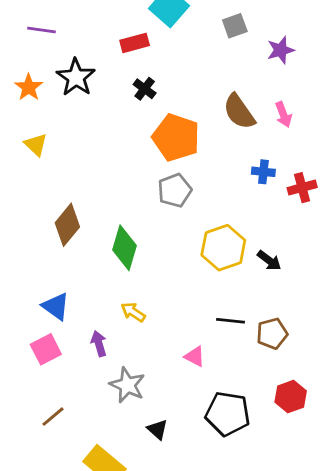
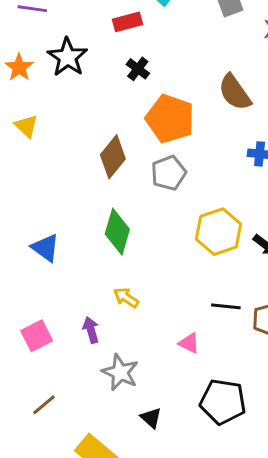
brown diamond: (67, 225) -> (113, 157), moved
blue triangle: (56, 306) -> (45, 248), moved

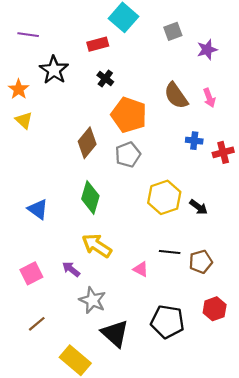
orange star: (19, 67) -> (19, 89), moved
yellow arrow: (126, 298) -> (97, 246), size x1.6
purple arrow: (91, 330) -> (71, 269), turned -36
pink triangle: (189, 343) -> (141, 269), moved
black triangle: (151, 418) -> (115, 333), size x1.8

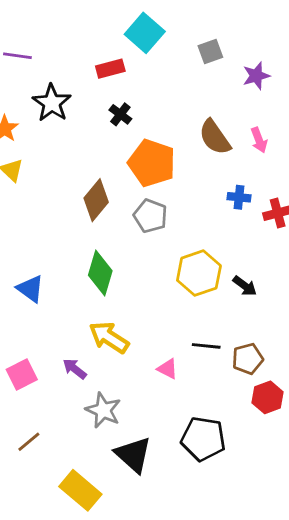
gray pentagon: (128, 155) -> (150, 216), turned -30
red hexagon: (215, 309) -> (268, 397), moved

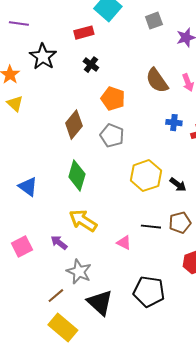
orange pentagon: (152, 163) -> (113, 99), size x0.7
brown pentagon: (248, 359) -> (180, 223), moved
brown line: (29, 442) -> (56, 296), moved

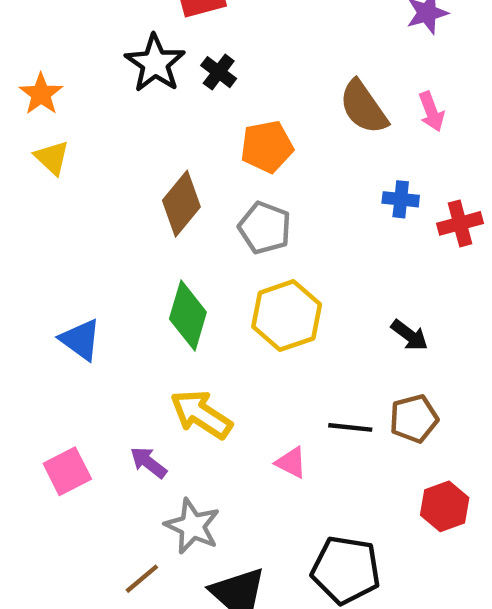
black star: (43, 57) -> (155, 63), moved
orange pentagon: (113, 99) -> (267, 147), turned -30
yellow hexagon: (146, 176) -> (287, 316), moved

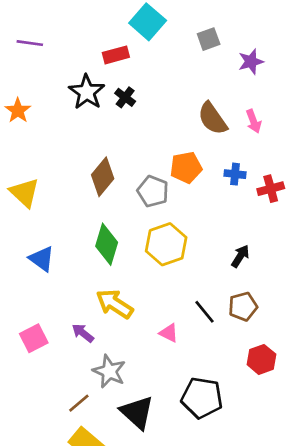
orange pentagon: (267, 147) -> (186, 167), moved
yellow triangle: (52, 158) -> (25, 193), moved, size x1.4
black arrow: (409, 335) -> (240, 256), turned -95
black line: (350, 427) -> (205, 312), turned 45

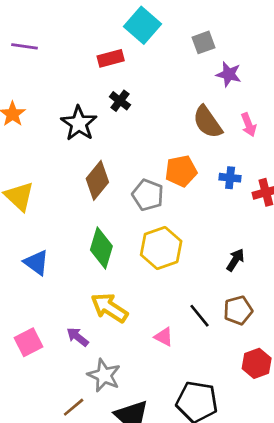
purple star: (251, 62) -> (229, 74), moved, turned 30
black star: (87, 92) -> (79, 123), moved

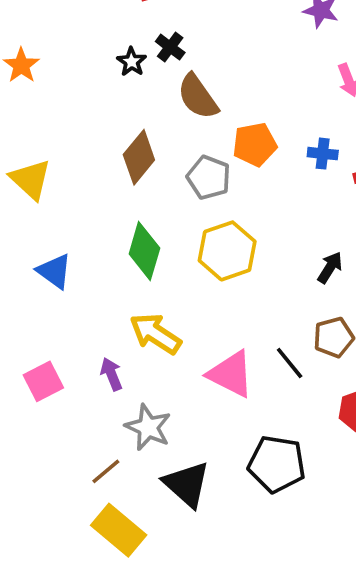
brown semicircle: (207, 122) -> (198, 97), moved
black star: (79, 123) -> (132, 62), moved, size x0.6
black line: (200, 316) -> (290, 363), moved
purple arrow: (78, 337) -> (111, 374), turned 30
pink triangle: (164, 337) -> (231, 374), size x1.8

